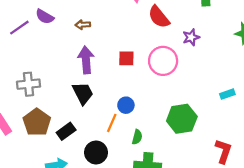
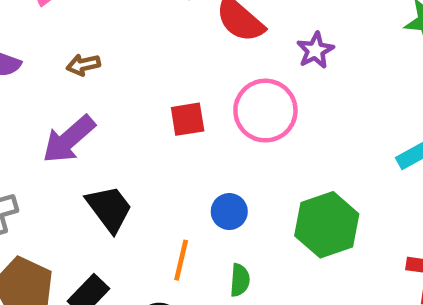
purple arrow: (86, 60) -> (69, 139), moved, turned -116
blue circle: (126, 105) -> (229, 212), moved

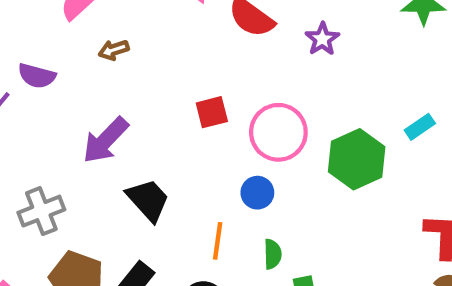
brown arrow: (83, 65) -> (114, 50), moved
pink circle: (265, 111) -> (278, 132), moved
green hexagon: (327, 225) -> (357, 159), moved

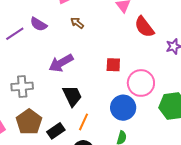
brown arrow: (114, 50) -> (77, 23), turned 40
blue circle: (257, 193) -> (123, 108), size x1.6
orange line: (218, 241) -> (84, 122), moved

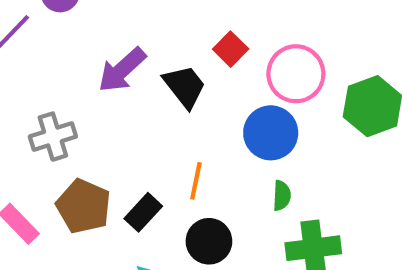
red square: (113, 65) -> (231, 49), turned -35
black trapezoid: (72, 96) -> (185, 86), moved

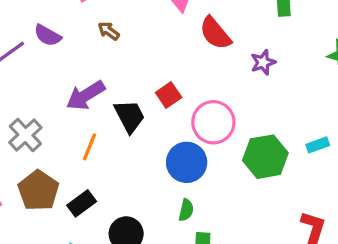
gray cross: (53, 137) -> (25, 135), turned -36
orange line: (196, 181) -> (89, 147), moved

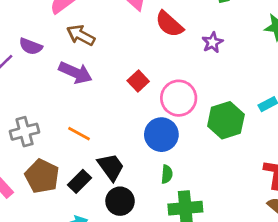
brown arrow: (109, 31) -> (81, 35), size x1.5
purple arrow: (86, 95) -> (75, 73), moved, turned -116
black trapezoid: (130, 116) -> (111, 167), moved
gray cross: (25, 135) -> (25, 132), turned 36
orange line: (89, 147) -> (79, 134), turned -75

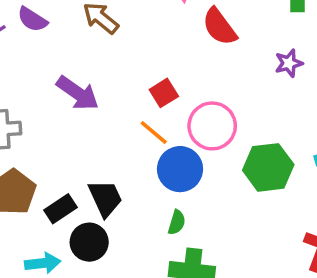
purple star: (212, 42) -> (289, 63), moved
purple arrow: (75, 73) -> (78, 93), moved
orange line: (79, 134) -> (154, 133), moved
black circle: (120, 201) -> (89, 242), moved

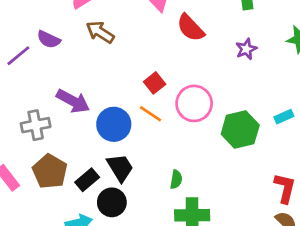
purple arrow: (78, 93) -> (73, 101), moved
blue circle: (180, 169) -> (114, 124), moved

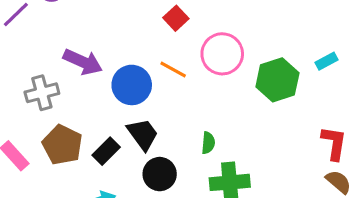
red square: (155, 83) -> (176, 18), moved
black circle: (112, 202) -> (160, 174), moved

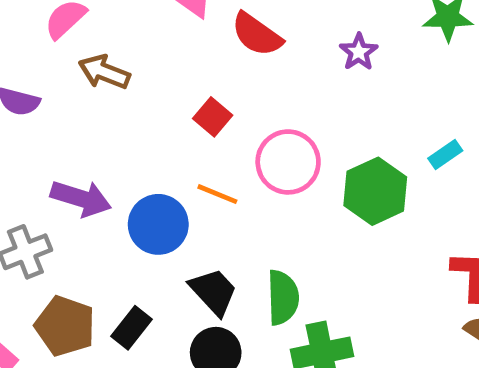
black trapezoid: (143, 134) -> (213, 292), moved
green semicircle: (208, 143) -> (283, 297), size x1.6

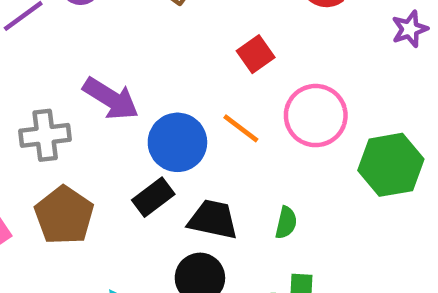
black trapezoid: (213, 292) -> (213, 220), turned -50
green semicircle: (283, 297) -> (286, 223), moved, size x0.6
black rectangle: (132, 328) -> (153, 197), moved

